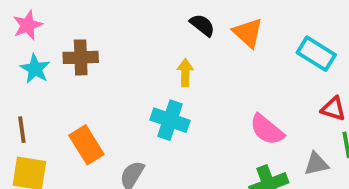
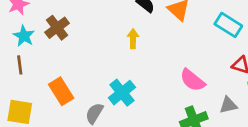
brown cross: (81, 57) -> (57, 28), turned -35
cyan cross: (170, 120) -> (122, 93), moved, turned 32
brown line: (22, 130) -> (20, 65), moved

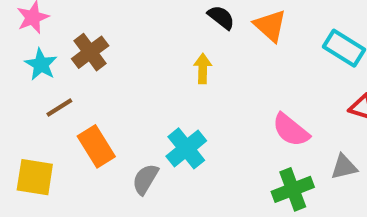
brown line: (20, 65) -> (59, 107), moved, turned 66

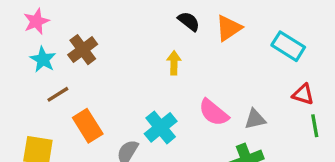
orange triangle: (270, 26) -> (229, 28), turned 44
pink semicircle: (291, 130) -> (214, 112), moved
gray triangle: (344, 167) -> (255, 119), moved

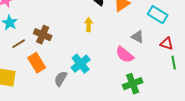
brown cross: (83, 50) -> (43, 35), moved, turned -30
pink semicircle: (214, 112) -> (125, 55), moved
gray triangle: (255, 119) -> (138, 37), moved, turned 40

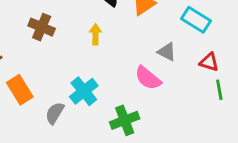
brown cross: (43, 35) -> (42, 27), moved
green cross: (133, 84) -> (125, 120), moved

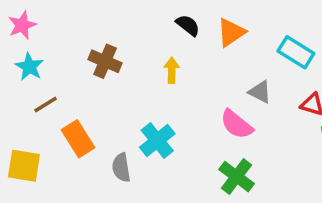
gray semicircle: (55, 113) -> (121, 168), turned -40
green cross: (125, 120) -> (237, 177), moved, turned -32

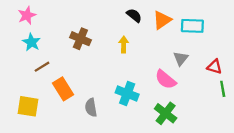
cyan rectangle: (296, 52) -> (192, 26), moved, turned -30
gray triangle: (260, 92) -> (181, 59), turned 42
cyan cross: (157, 141) -> (127, 93), moved, turned -30

